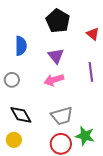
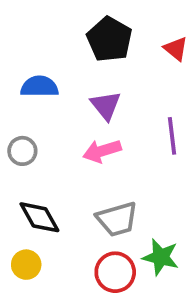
red triangle: (93, 34) -> (176, 49), moved
blue semicircle: (21, 46) -> (39, 87), turned -90

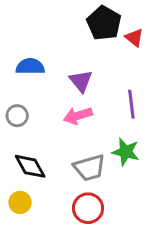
black pentagon: (110, 39) -> (104, 23), moved
green star: (161, 257) -> (126, 152), moved

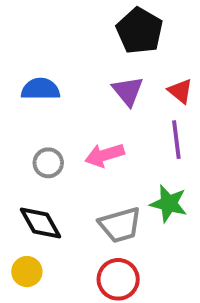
red triangle: (134, 38) -> (180, 91), moved
purple triangle: (81, 81) -> (128, 91), moved
gray circle: (17, 116) -> (48, 163), moved

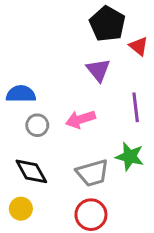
blue semicircle: (40, 89) -> (21, 94), moved
red triangle: (180, 91) -> (139, 46), moved

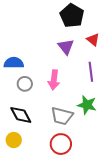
red triangle: (139, 46) -> (93, 40), moved
pink arrow: (80, 119) -> (54, 80), turned -66
gray trapezoid: (92, 173) -> (62, 116), turned 30

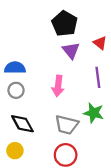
black pentagon: (72, 16) -> (64, 24), moved
gray circle: (25, 84) -> (16, 90), moved

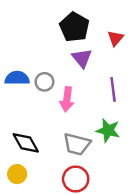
red triangle: (100, 43) -> (116, 38), moved, turned 32
gray circle: (16, 90) -> (44, 82), moved

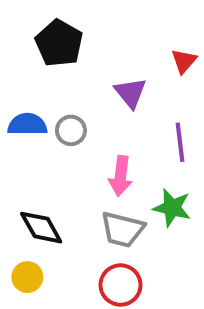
black pentagon: (74, 27) -> (59, 43), moved
pink arrow: (67, 99) -> (121, 176), moved

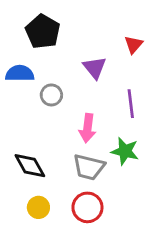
blue semicircle: (27, 124) -> (20, 73), moved
yellow circle: (27, 277) -> (38, 207), moved

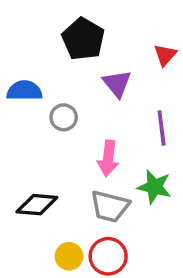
black pentagon: (43, 32) -> (83, 39), moved
black diamond: (30, 166) -> (37, 205), turned -56
yellow circle: (38, 207) -> (69, 256), moved

